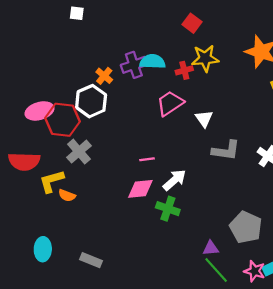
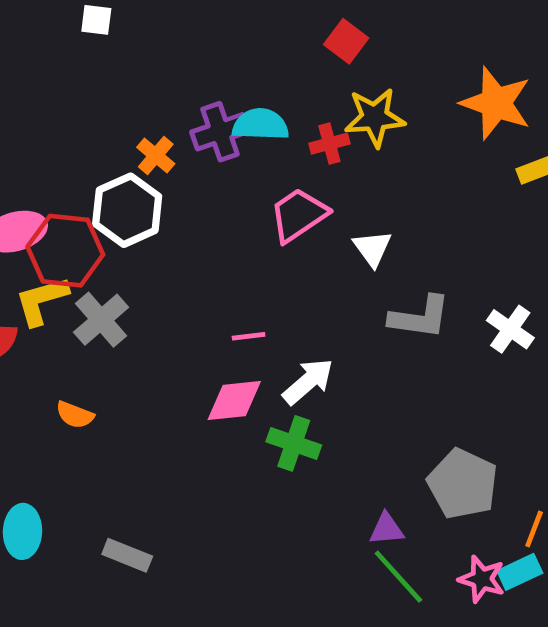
yellow L-shape: (52, 181) -> (42, 301), moved

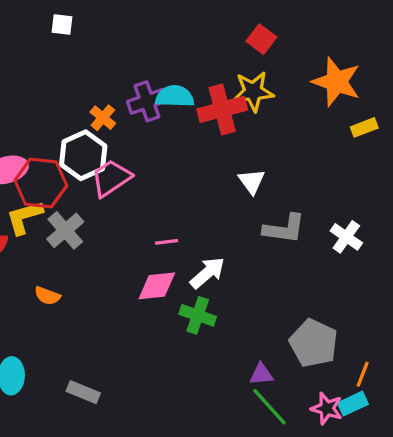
red square: (346, 41) -> (261, 39), moved
red cross: (329, 144) -> (222, 109), size x1.8
pink trapezoid: (299, 215) -> (111, 178), moved

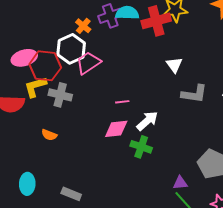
gray cross: (65, 230) -> (60, 95), turned -35

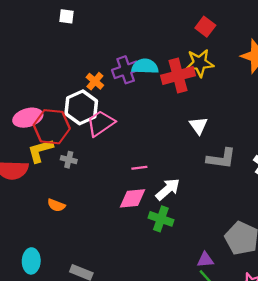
gray cross: (60, 95) -> (69, 160), size x0.6

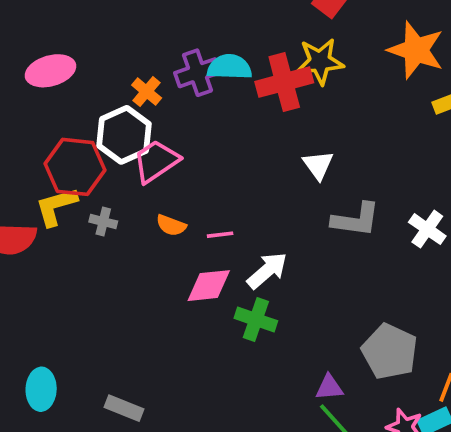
pink ellipse: (28, 118) -> (50, 71), moved
orange semicircle: (56, 205) -> (171, 225), moved

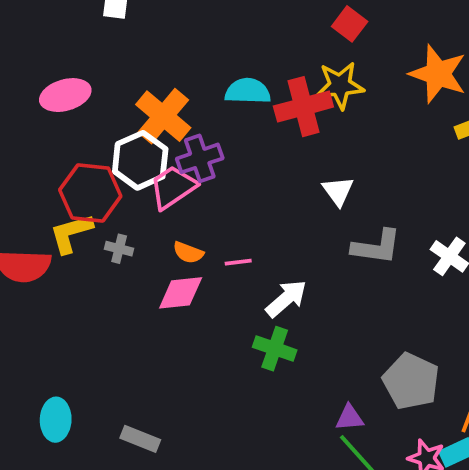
purple cross: (197, 73) -> (200, 158), moved
orange cross: (147, 92) -> (163, 116), size x1.8
pink diamond: (209, 286) -> (181, 293), moved

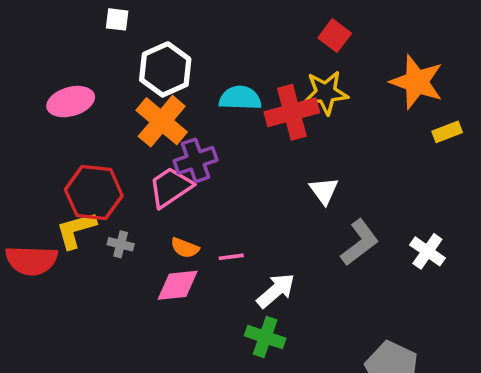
white hexagon: (140, 160) -> (165, 69), moved
gray L-shape: (376, 247) -> (360, 242), turned -45

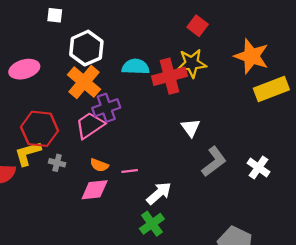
yellow rectangle: (447, 132) -> (271, 89), size x1.8
green cross: (265, 337) -> (152, 224), turned 35

